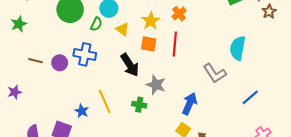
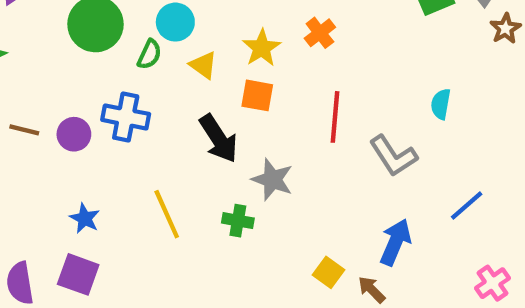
red line: (175, 44) -> (335, 117), moved
cyan semicircle: (238, 48) -> (441, 104), size x0.6
blue arrow: (189, 104) -> (395, 242), moved
blue star: (82, 111) -> (85, 218), moved

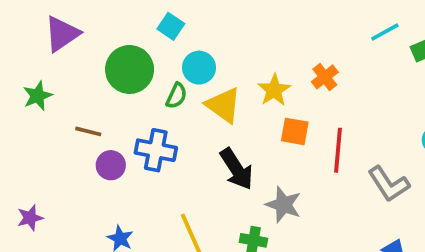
yellow triangle: (203, 65) -> (223, 105), size x1.5
orange square: (257, 95) -> (295, 131), moved
brown line: (24, 130) -> (88, 131), moved

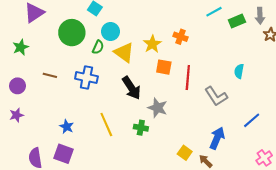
orange cross: (325, 77) -> (181, 37), turned -32
brown line: (88, 131) -> (50, 75), moved
purple circle: (111, 165) -> (17, 86), moved

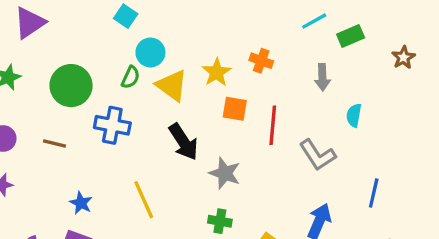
gray arrow: (260, 16) -> (322, 77), moved
green circle: (72, 33) -> (71, 86), moved
brown line: (50, 75) -> (54, 143), moved
blue line: (252, 120) -> (374, 193), turned -36
green cross: (141, 128) -> (220, 221), moved

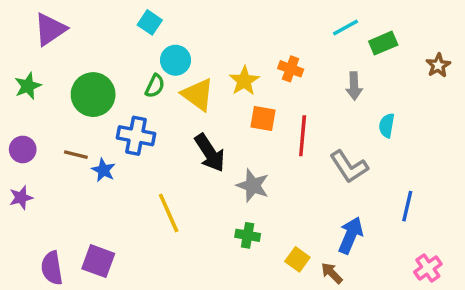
blue star: (81, 203) -> (103, 170), moved

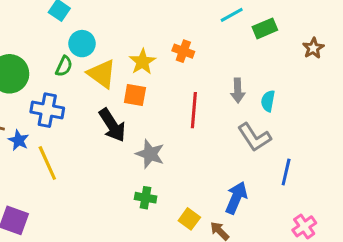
gray arrow: (354, 86) -> (238, 90), moved
orange square: (263, 119) -> (135, 95), moved
gray L-shape: (349, 167) -> (254, 137), moved
yellow line: (169, 213) -> (47, 163), moved

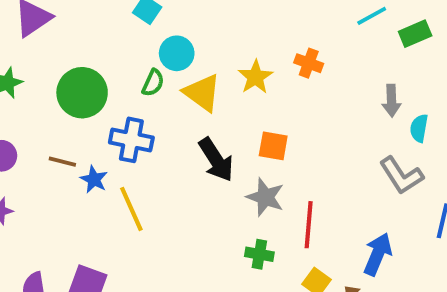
gray arrow: (238, 90) -> (391, 101), moved
orange square: (135, 95) -> (273, 146), moved
red line: (194, 110) -> (309, 225), moved

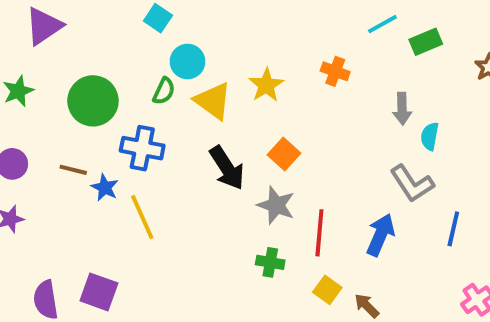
orange cross: (309, 63) -> (335, 71), moved
orange square: (273, 146) -> (284, 154), turned 32
blue arrow: (378, 254) -> (380, 235), moved

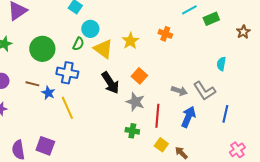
gray arrow: (402, 109) -> (179, 91), moved, turned -70
cyan semicircle: (430, 136) -> (221, 64), moved

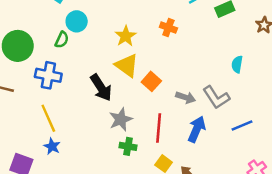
yellow triangle: (103, 49) -> (127, 66), moved
orange square: (139, 76) -> (151, 81), moved
blue star: (48, 93) -> (52, 146), moved
gray star: (135, 102) -> (121, 119), moved, turned 30
blue line: (225, 114) -> (242, 126), turned 54

